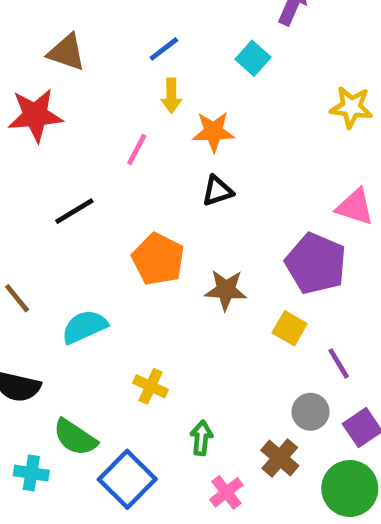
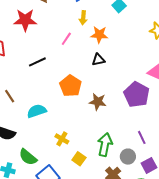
yellow square: (290, 328) -> (79, 159), moved
green arrow: (201, 438) -> (105, 145), moved, size x1.6

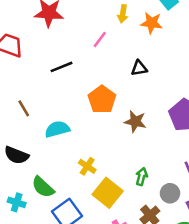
orange star: (99, 35) -> (152, 23), moved
green arrow: (105, 145) -> (142, 177), size x0.6
yellow square: (79, 159) -> (108, 193), size x1.6

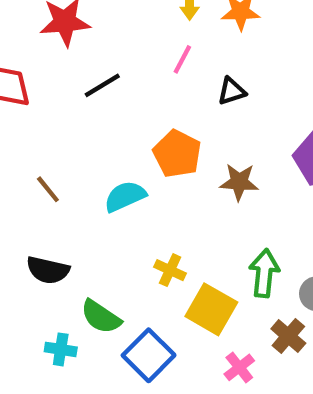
pink line: (100, 40) -> (182, 59), moved
black line: (62, 67) -> (102, 85), moved
cyan semicircle: (57, 129) -> (125, 196), moved
green arrow: (142, 177) -> (264, 273), size x1.5

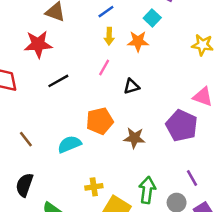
orange pentagon: (177, 154) -> (100, 121), turned 30
black semicircle: (48, 270) -> (24, 185), turned 95
yellow cross: (170, 270) -> (94, 187), turned -35

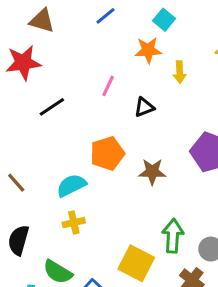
yellow arrow: (109, 36) -> (180, 72), moved
yellow cross: (94, 187) -> (74, 223), moved

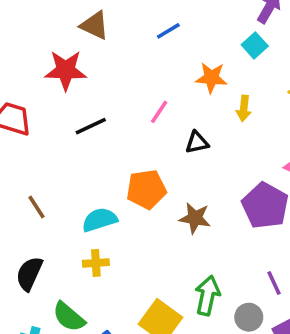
cyan square: (164, 20) -> (255, 45), moved

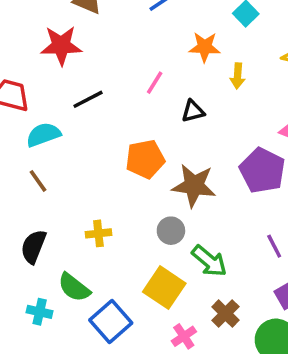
brown star: (195, 218) -> (194, 186), size x1.4
cyan semicircle: (100, 220) -> (43, 135), moved
green arrow: (207, 296) -> (209, 261), turned 120
gray circle: (249, 317) -> (171, 231), moved

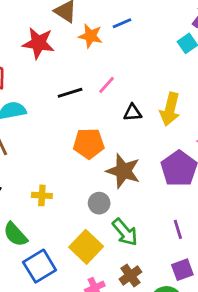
orange star: (205, 47) -> (90, 36), moved
yellow arrow: (238, 76) -> (170, 109), moved, size x1.6
black line: (88, 99) -> (70, 93), moved

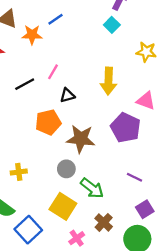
black triangle: (133, 113) -> (67, 95), moved
purple line: (178, 229) -> (135, 177), turned -35

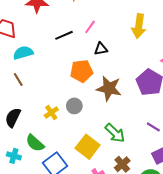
yellow arrow: (108, 81) -> (139, 26), moved
gray circle: (66, 169) -> (74, 106), moved
yellow cross: (19, 172) -> (51, 113), turned -32

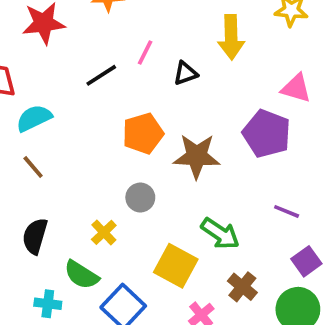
black triangle: (101, 49) -> (185, 73), moved
yellow cross: (51, 113) -> (104, 232), moved

